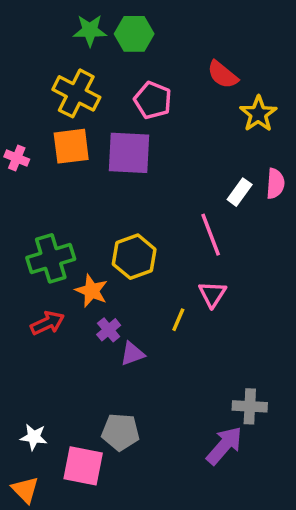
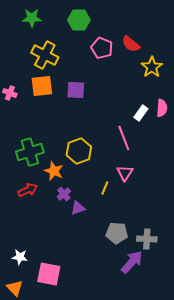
green star: (90, 30) -> (32, 18), moved
pink pentagon: (153, 100) -> (102, 48), moved
purple square: (129, 153) -> (76, 90), size x0.7
gray pentagon: (120, 432) -> (117, 233), moved

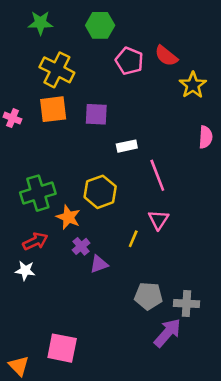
white rectangle: (141, 113) -> (127, 146), moved, turned 42
white star: (20, 257) -> (25, 271), moved

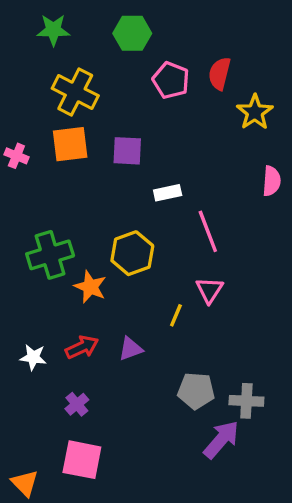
red semicircle: (166, 56) -> (220, 74), turned 65
red arrow: (35, 241) -> (82, 347), moved
purple cross: (81, 246) -> (77, 404), moved

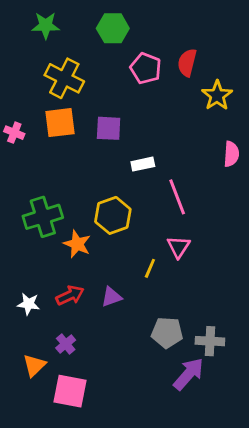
orange triangle: (25, 483) -> (34, 365), moved, turned 30

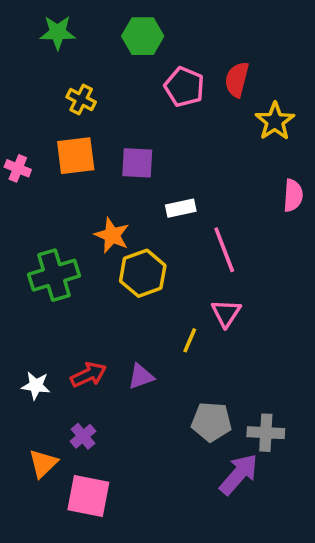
yellow cross: (64, 78) -> (81, 99), size x0.6
orange star: (77, 244) -> (112, 235), moved

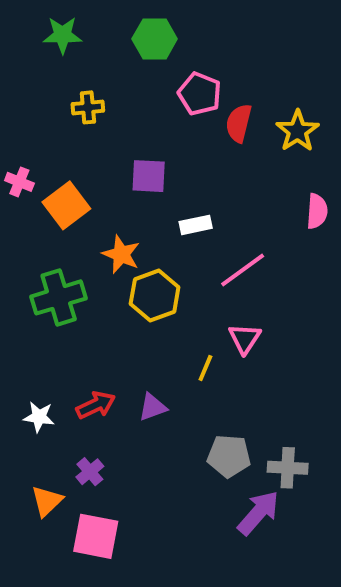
red semicircle: (237, 80) -> (239, 123), moved
yellow cross: (81, 99) -> (88, 107), turned -32
orange square: (76, 156) -> (66, 205), moved, turned -30
pink line: (224, 250) -> (243, 270), turned 75

